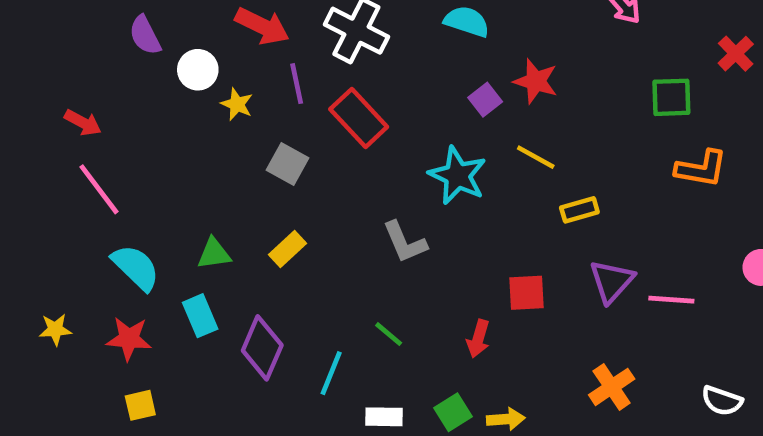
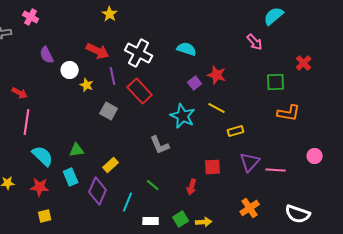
pink line: (99, 189) -> (27, 122), turned 45
yellow rectangle: (287, 249) -> (111, 165), moved
white semicircle: (722, 401) -> (298, 214), size x1.4

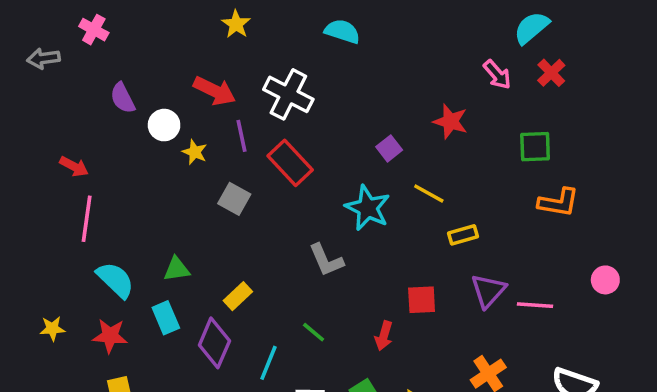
cyan semicircle: (187, 49) -> (342, 31), moved
red cross: (304, 63) -> (551, 73), moved
red star: (217, 75) -> (450, 121), moved

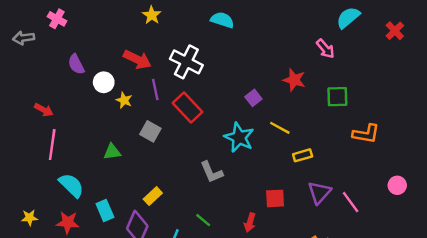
red cross: (551, 73) -> (395, 31), moved
green square: (535, 147) -> (337, 97), moved
green triangle: (177, 269) -> (112, 152), moved
pink line: (535, 305) -> (351, 202), turned 50

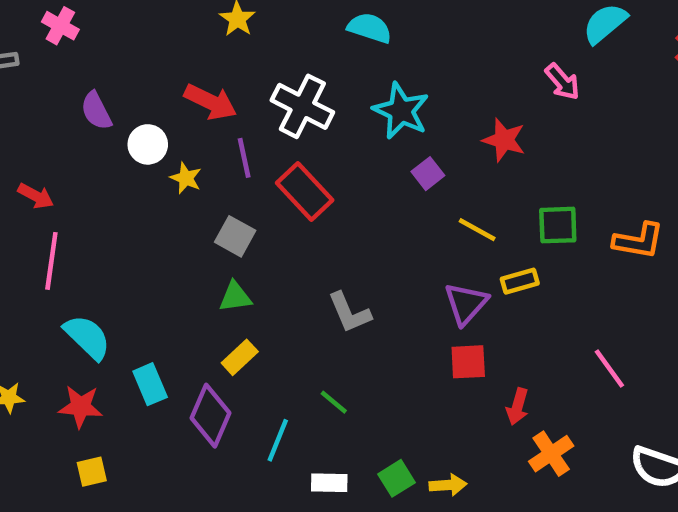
green square: (337, 97) -> (558, 225), moved
cyan star: (239, 137) -> (401, 111), moved
green triangle: (112, 152) -> (235, 297), moved
purple triangle: (319, 192) -> (466, 304), moved
red arrow: (250, 222) -> (518, 407), moved

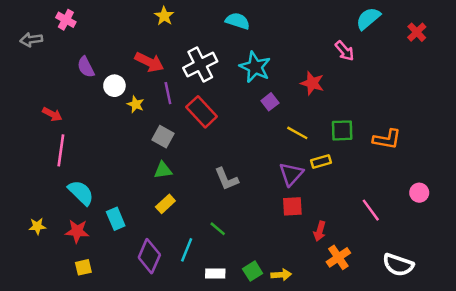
white cross: (302, 106) -> (200, 65), turned 36
purple diamond: (211, 416) -> (149, 256), moved

